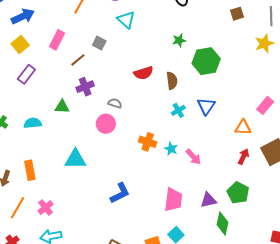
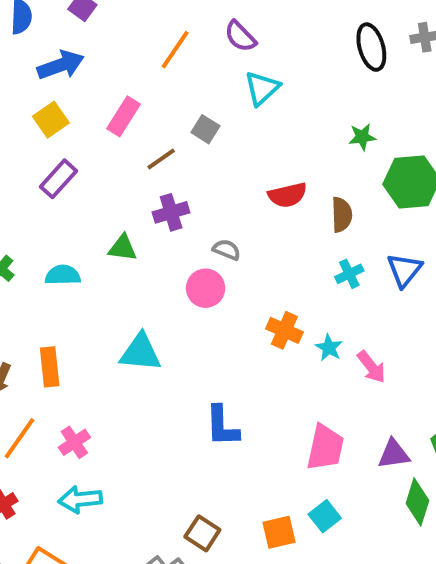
cyan triangle: (126, 20) -> (262, 88), turned 30
blue L-shape: (120, 193) -> (222, 426), turned 110

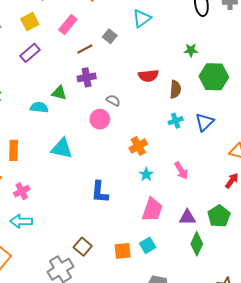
cyan semicircle: (63, 275) -> (39, 107), moved
orange cross: (284, 330) -> (138, 146), turned 30
cyan star: (329, 348) -> (146, 174), moved

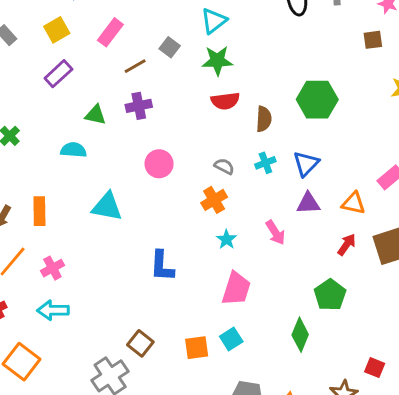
green star: (191, 50) -> (217, 61), moved, size x1.5
green triangle: (59, 93) -> (95, 115), moved
gray semicircle: (113, 100) -> (224, 166), moved
purple triangle: (187, 217) -> (308, 203), moved

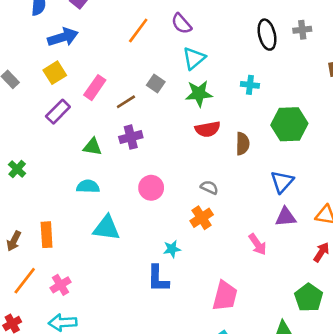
pink rectangle: (110, 32) -> (95, 88), moved
cyan semicircle: (73, 150) -> (88, 186), moved
cyan cross: (265, 163) -> (250, 85), moved, turned 30
cyan star: (226, 239) -> (172, 249), moved, turned 30

